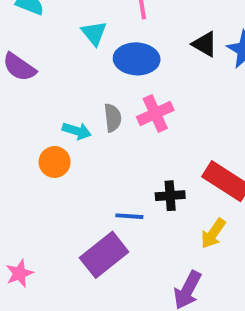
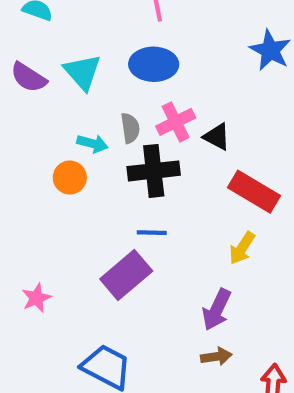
cyan triangle: (94, 33) -> (82, 72), moved, size x1.4
black triangle: (205, 44) -> (217, 137), moved
black cross: (170, 196) -> (154, 171), moved, size x1.6

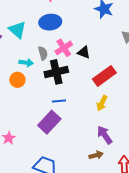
red rectangle: (254, 192) -> (104, 76), turned -60
purple arrow: (217, 310) -> (105, 135), moved, turned 126

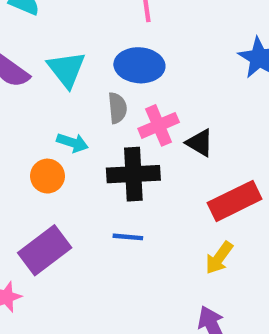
gray semicircle: (43, 53) -> (117, 108), moved
purple rectangle: (49, 122) -> (45, 250), moved

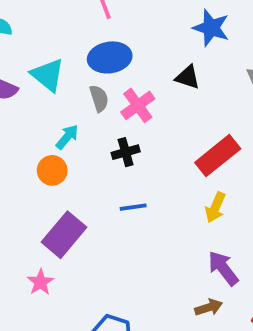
cyan arrow: (72, 143) -> (67, 137), turned -56
black triangle: (200, 143) -> (188, 77), moved
black cross: (133, 174) -> (126, 152), size x0.6

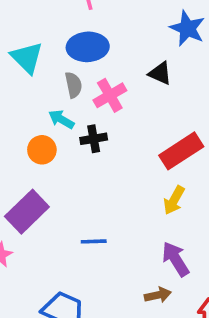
cyan arrow: (67, 137) -> (61, 119), moved, turned -105
orange circle: (52, 170) -> (42, 150), moved
blue line: (133, 207) -> (94, 241), moved

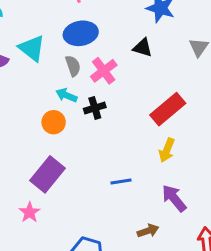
blue line: (94, 241) -> (121, 182), moved
brown arrow: (158, 295) -> (148, 231), moved

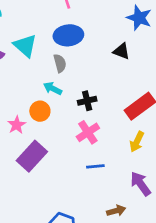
pink cross: (104, 71) -> (88, 132), moved
black cross: (95, 108) -> (87, 101), moved
pink star: (30, 212) -> (17, 125), moved

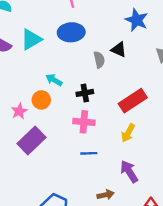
cyan triangle: (25, 46) -> (31, 39), turned 45
gray semicircle: (60, 63) -> (99, 60), moved
pink cross: (88, 132) -> (84, 122), turned 35

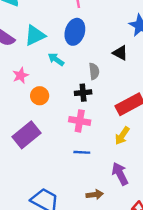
blue ellipse: (71, 32) -> (75, 32), turned -75
gray semicircle: (99, 60) -> (94, 71), moved
cyan arrow: (54, 80) -> (56, 59), moved
pink star: (19, 111) -> (21, 75), moved

